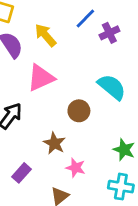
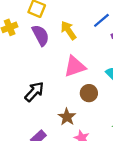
pink triangle: (41, 78) -> (75, 66), moved

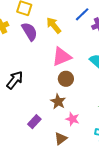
black arrow: (34, 92) -> (15, 80), moved
brown circle: (89, 93) -> (66, 79), moved

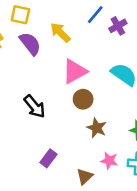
black arrow: (15, 80) -> (35, 107), moved, turned 108
brown star: (58, 102) -> (97, 128), moved
pink star: (72, 119) -> (109, 161), moved

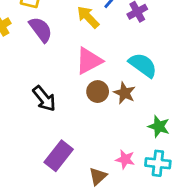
yellow arrow: (60, 32) -> (88, 17), moved
brown star: (97, 128) -> (125, 93), moved
purple rectangle: (48, 158) -> (59, 156), size x1.5

